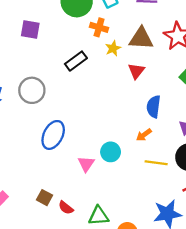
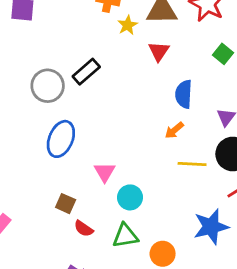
black rectangle: (76, 61) -> (86, 72), moved
gray circle: (32, 90) -> (48, 86), moved
cyan circle: (111, 152) -> (130, 197), moved
brown square: (45, 198) -> (66, 204), moved

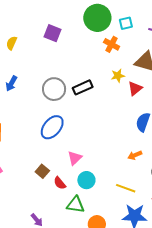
yellow star: (128, 25) -> (118, 76), moved
orange arrow: (174, 130) -> (135, 155), moved
yellow line: (192, 164) -> (126, 188), moved
red semicircle: (84, 229) -> (60, 183), moved

